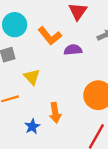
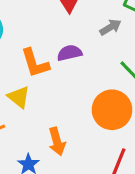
orange L-shape: (50, 36) -> (35, 63), moved, turned 30

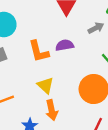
yellow triangle: (19, 97) -> (45, 85), moved

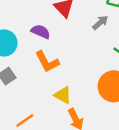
purple semicircle: (65, 45) -> (41, 32), moved, turned 48

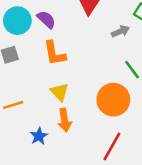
purple semicircle: (41, 32) -> (46, 19), moved

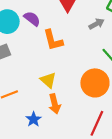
orange L-shape: (55, 53) -> (53, 40), moved

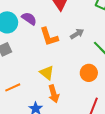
gray arrow: (96, 24) -> (77, 34), moved
orange circle: (95, 83) -> (89, 73), size x0.7

